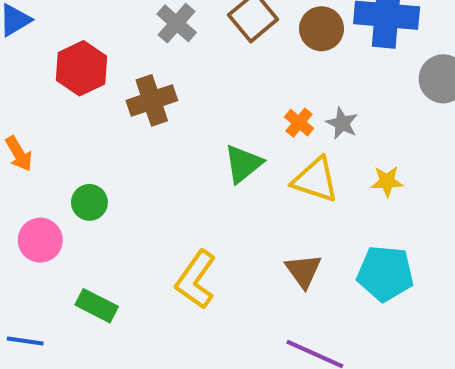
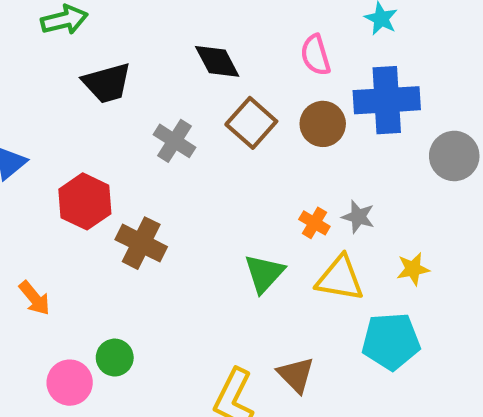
brown cross: (152, 100) -> (141, 243), moved, turned -36
green circle: (89, 202) -> (115, 358), moved
brown triangle: (303, 271) -> (296, 375), moved
cyan pentagon: (385, 273) -> (391, 341), moved

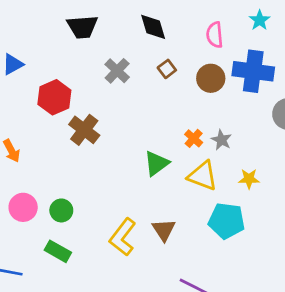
brown square: (251, 123) -> (167, 69), size x0.6
green circle: (115, 358) -> (61, 210), moved

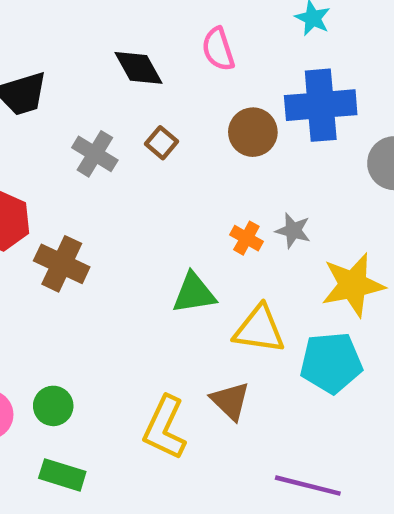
pink semicircle: (215, 35) -> (218, 49), moved
brown square: (167, 69) -> (161, 143), moved
green triangle: (157, 163) -> (194, 293), turned 40
yellow triangle: (203, 176) -> (259, 329), moved
yellow star: (249, 179) -> (353, 285), size x1.8

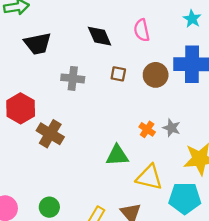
brown square: (161, 143) -> (118, 74), moved, turned -35
gray cross: (95, 154) -> (73, 78), turned -30
green circle: (53, 406) -> (49, 207), moved

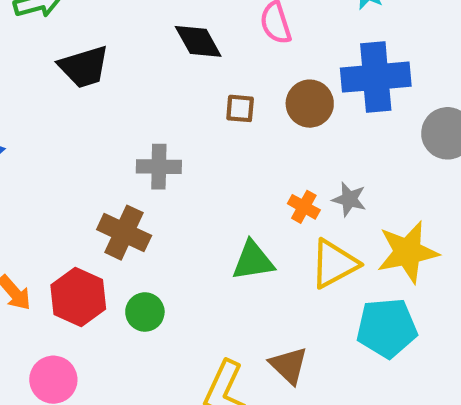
gray cross: (73, 78) -> (159, 167), moved
red hexagon: (21, 108) -> (78, 297), moved
yellow triangle: (149, 177) -> (334, 264), moved, turned -36
green circle: (49, 207) -> (145, 312), moved

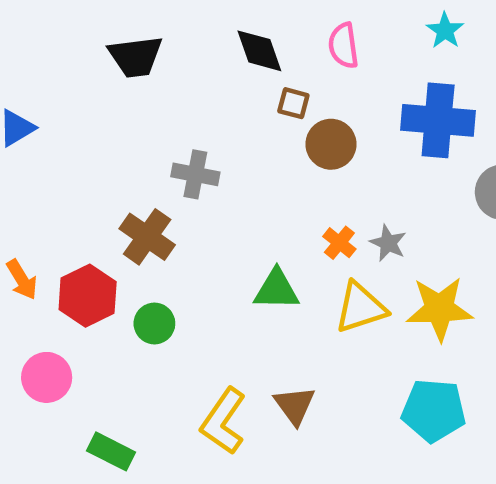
brown circle: (310, 104) -> (331, 144), moved
brown square: (240, 108) -> (293, 103), moved
cyan pentagon: (387, 328) -> (434, 410), moved

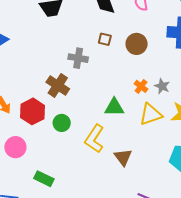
brown square: (293, 103) -> (105, 39), moved
yellow L-shape: (223, 421) -> (94, 139), moved

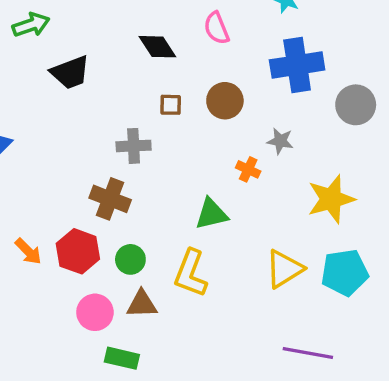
gray star: (162, 86) -> (280, 141), moved
yellow triangle: (151, 114) -> (284, 269), moved
pink circle: (15, 147) -> (95, 312), moved
brown triangle: (123, 157) -> (142, 304), moved, turned -42

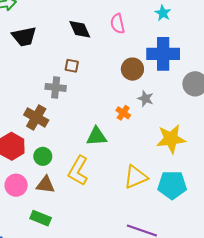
brown circle: (225, 101) -> (132, 69), moved
brown square: (171, 105) -> (72, 66), moved
green rectangle: (122, 358) -> (41, 218), moved

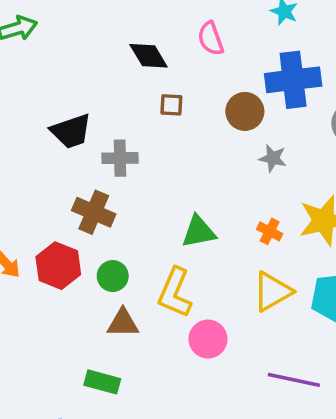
black trapezoid: (24, 37) -> (71, 131), moved
brown square: (72, 66) -> (171, 105), moved
orange cross: (123, 113) -> (270, 231), moved
pink circle: (16, 185) -> (208, 339), moved
green rectangle: (41, 218) -> (102, 382), moved

